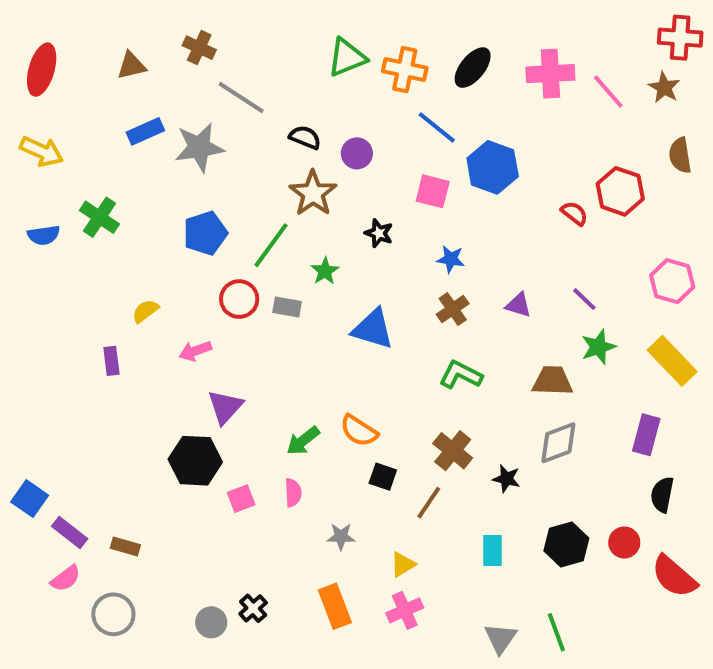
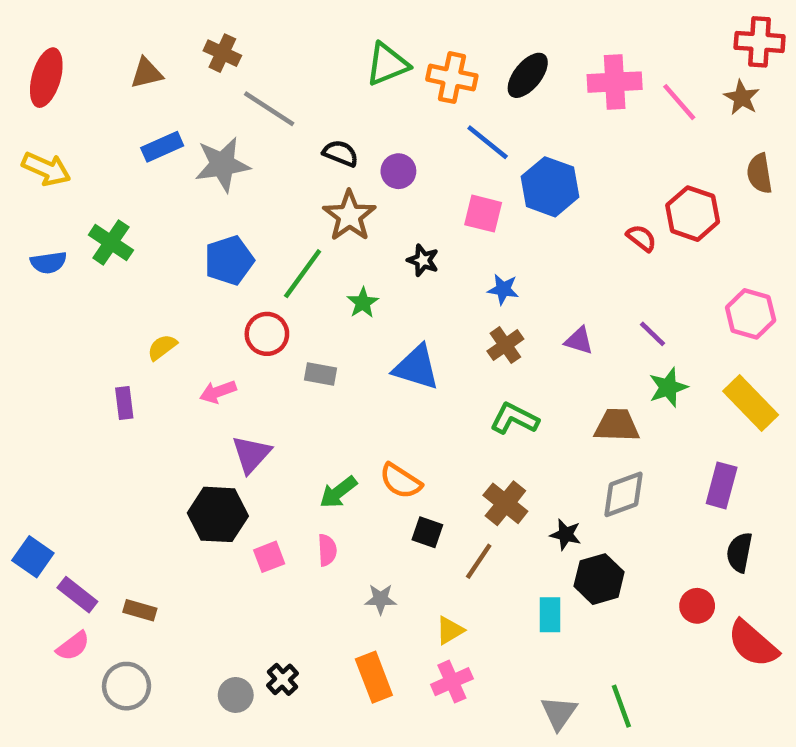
gray rectangle: (287, 307) -> (320, 374), moved
black hexagon: (566, 544) -> (599, 579), moved

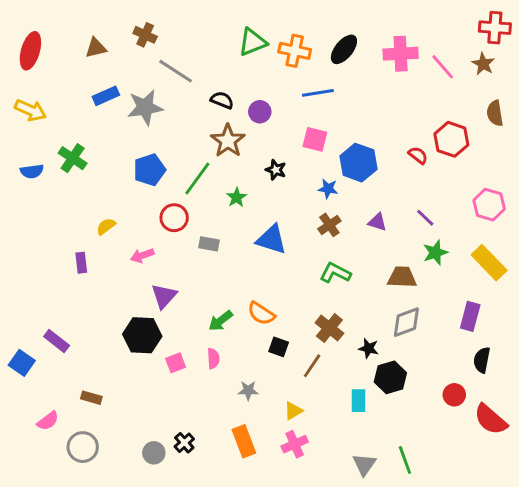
blue line: (488, 142) -> (318, 93), turned -48
blue hexagon: (550, 187) -> (358, 163), moved
purple rectangle: (77, 595) -> (57, 341), moved

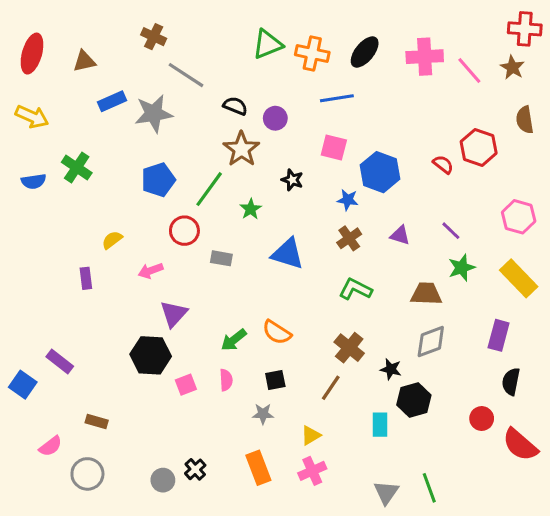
brown triangle: (96, 48) -> (84, 61), moved
black square: (279, 347) -> (275, 380), moved, turned -30

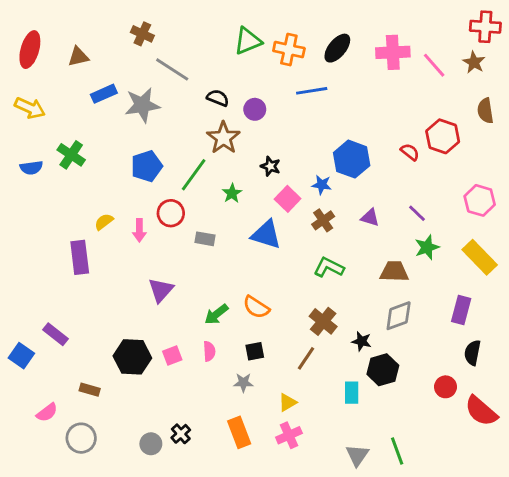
pink square: (334, 147) -> (288, 199), moved, turned 30
pink arrow: (151, 271) -> (139, 230), moved, turned -70
purple rectangle: (86, 278) -> (80, 257), size x1.6
black hexagon: (151, 355) -> (132, 357), moved

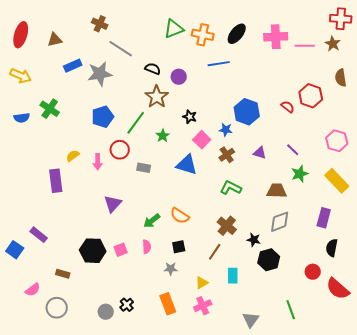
pink line: (434, 65) -> (305, 46), turned -48
cyan rectangle: (352, 393) -> (233, 276), moved
green line: (397, 451) -> (291, 310), moved

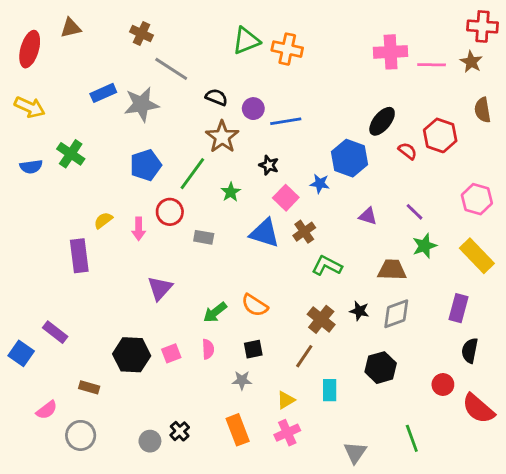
black ellipse: (237, 34) -> (382, 121), moved
brown triangle: (55, 40) -> (71, 28), moved
blue line: (219, 64) -> (286, 121), moved
brown cross: (227, 155) -> (304, 232), moved
black star: (254, 240) -> (359, 311), moved

